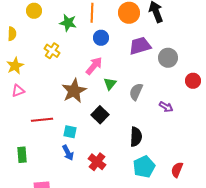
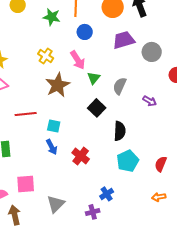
yellow cross: (52, 51) -> (46, 56), moved
pink arrow: (94, 66) -> (78, 60), turned 108
black square: (100, 115) -> (97, 108), moved

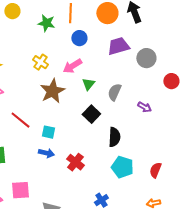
pink arrow: (78, 60) -> (72, 66), turned 90
red line: (26, 114) -> (20, 120), turned 45
blue arrow: (52, 147) -> (46, 153), turned -49
cyan pentagon: (128, 161) -> (122, 167), turned -30

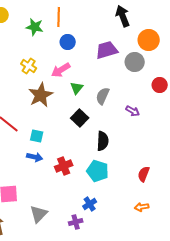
orange circle: (107, 13) -> (149, 40), moved
red cross: (75, 162) -> (64, 166), turned 30
cyan pentagon: (122, 167) -> (98, 171), moved

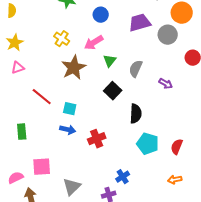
cyan pentagon: (98, 171) -> (148, 144), moved

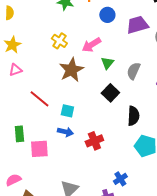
blue circle: (101, 15) -> (107, 15), moved
pink square: (42, 167) -> (39, 149), moved

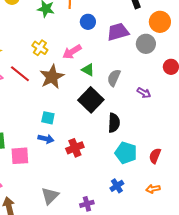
green triangle: (107, 63) -> (88, 70), turned -40
black square: (110, 93) -> (91, 100), size x1.4
red line: (39, 99) -> (20, 74), moved
blue cross: (120, 179) -> (117, 186), moved

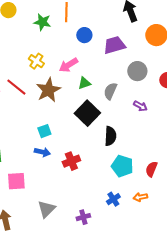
gray circle: (146, 44) -> (137, 71), moved
green triangle: (88, 70) -> (84, 83), turned -48
cyan square: (48, 118) -> (44, 131), turned -32
pink square: (20, 156) -> (16, 181), moved
orange arrow: (153, 189) -> (140, 197), moved

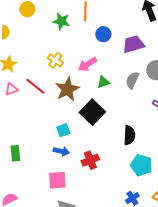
gray semicircle: (110, 91) -> (132, 80), moved
black square: (87, 113) -> (92, 112), moved
pink square: (16, 181) -> (57, 180), moved

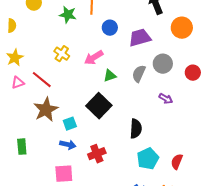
brown star: (67, 89) -> (46, 110), moved
cyan pentagon: (141, 165) -> (148, 159), turned 30

